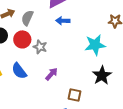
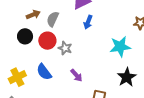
blue arrow: (63, 21) -> (88, 22), turned -72
purple arrow: (52, 74) -> (76, 75), turned 96

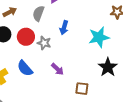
gray semicircle: (53, 19) -> (38, 13), moved
blue arrow: (88, 22) -> (64, 28), moved

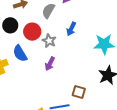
blue semicircle: (25, 68) -> (20, 53), moved
purple arrow: (57, 69) -> (50, 64), moved, turned 64

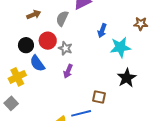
black circle: (10, 25) -> (26, 45), moved
blue arrow: (71, 29) -> (102, 31), moved

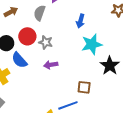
cyan star: (120, 47) -> (92, 44), moved
purple arrow: (68, 71) -> (51, 65), turned 64

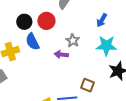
gray star: (46, 42) -> (73, 40), moved

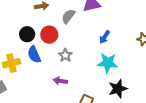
gray star: (73, 40) -> (65, 55), moved
purple arrow: (61, 54) -> (60, 81), moved

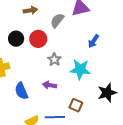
blue semicircle: (34, 55) -> (21, 91), moved
cyan star: (108, 63) -> (80, 69), moved

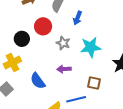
black circle: (16, 39) -> (22, 39), moved
blue arrow: (94, 41) -> (78, 18), moved

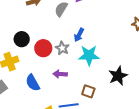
blue arrow: (78, 18) -> (79, 35), moved
red circle: (43, 26) -> (43, 48), moved

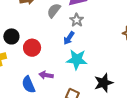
gray star: (62, 48) -> (77, 20), moved
blue semicircle: (33, 83) -> (28, 85), moved

